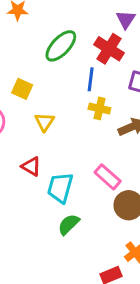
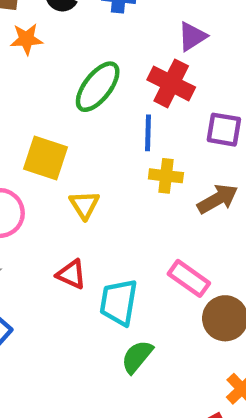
purple triangle: (126, 19) -> (192, 37), turned 30
yellow square: (22, 89) -> (45, 158), size x1.4

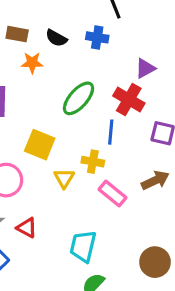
yellow cross: (166, 176) -> (93, 162), moved
red triangle: (71, 274) -> (27, 228), moved
pink rectangle: (189, 278) -> (113, 193), moved

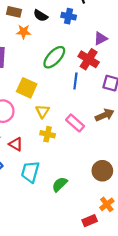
yellow cross: (93, 162) -> (48, 134), moved
cyan trapezoid: (83, 246) -> (30, 172), moved

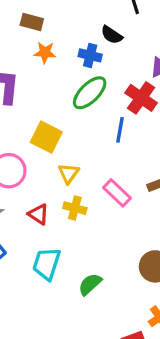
black semicircle: (41, 16) -> (112, 35), moved
blue cross: (69, 16) -> (90, 55), moved
red triangle: (16, 144) -> (39, 214), moved

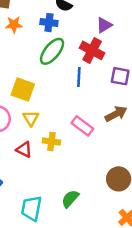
yellow triangle: (69, 173) -> (31, 118), moved
cyan trapezoid: (47, 264) -> (32, 208), moved

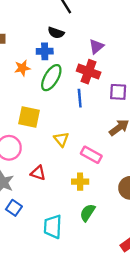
orange star: (14, 25) -> (22, 68), moved
yellow triangle: (31, 118) -> (61, 139), moved
pink rectangle: (82, 126) -> (91, 155), moved
yellow cross: (51, 142) -> (80, 182), moved

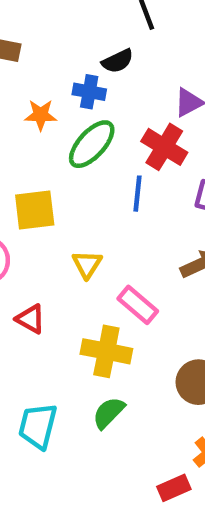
black semicircle: (56, 33) -> (118, 61), turned -56
yellow square: (29, 117) -> (35, 210), turned -30
yellow cross: (80, 182) -> (106, 351), size x1.5

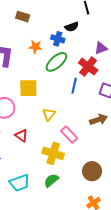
cyan trapezoid: (38, 426) -> (20, 183), turned -130

